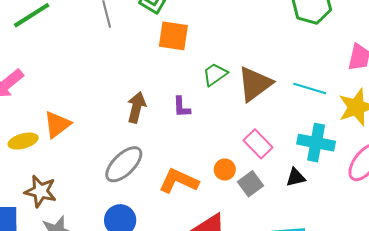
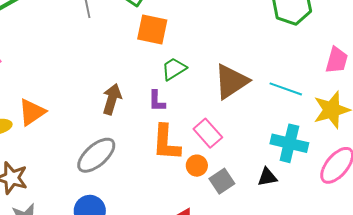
green trapezoid: (215, 74) -> (174, 69), moved
pink rectangle: (258, 144) -> (208, 133), moved
orange L-shape: (179, 181) -> (166, 143), moved, turned -114

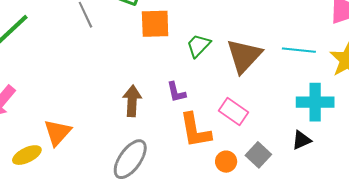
green trapezoid: (174, 69) -> (199, 46), moved
orange circle: (197, 166) -> (226, 162), moved

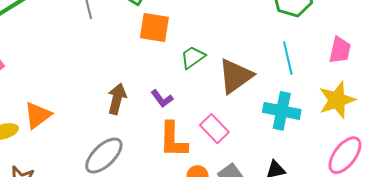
cyan line: (299, 50) -> (288, 58), moved, turned 60
purple L-shape: (176, 92) -> (162, 99), turned -35
cyan cross: (315, 102) -> (282, 111), moved

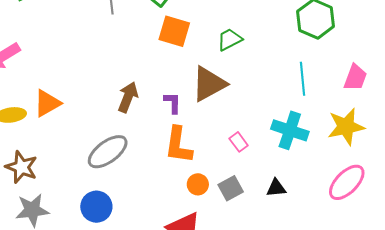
green trapezoid: (193, 57) -> (230, 39), moved
brown triangle: (235, 76) -> (209, 84), moved
purple L-shape: (162, 99) -> (173, 103), turned -150
pink rectangle: (214, 129) -> (239, 142), moved, size x0.7

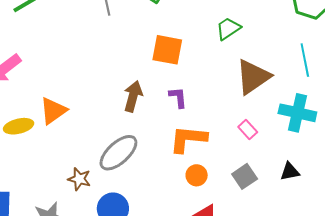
orange square: (174, 31) -> (167, 50), moved
brown triangle: (209, 84) -> (253, 77), moved
orange L-shape: (178, 145) -> (188, 139), turned 93
brown star: (21, 167) -> (79, 179), moved, size x0.7
orange circle: (198, 184) -> (197, 175), moved

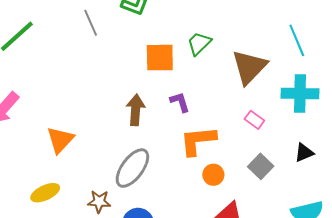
green trapezoid: (228, 29) -> (199, 43), moved
yellow ellipse: (19, 126) -> (45, 193), moved

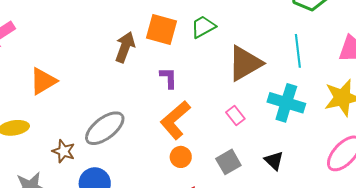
brown arrow: (136, 110) -> (125, 47), moved
orange L-shape: (198, 141) -> (175, 120), turned -51
black triangle: (304, 153) -> (274, 161), turned 50

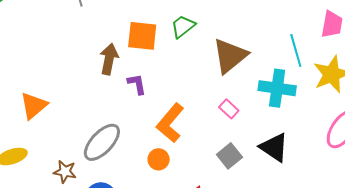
cyan line: (298, 51) -> (296, 51), moved
purple L-shape: (169, 78) -> (137, 84), moved
orange circle: (181, 157) -> (159, 159), moved
black triangle: (274, 161) -> (274, 147), size x1.5

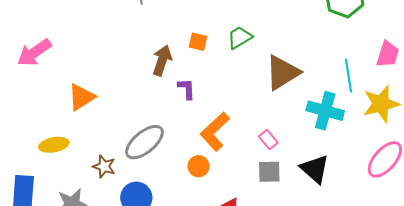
orange square: (142, 36) -> (198, 42), size x0.6
pink rectangle: (229, 109) -> (268, 140), moved
gray square: (229, 156) -> (269, 172), turned 30

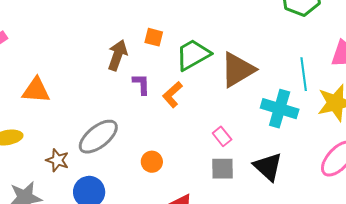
green trapezoid: (240, 37) -> (193, 55), moved, size x1.4
orange triangle: (81, 97) -> (36, 90), turned 36
orange L-shape: (215, 132) -> (172, 95), moved, size x0.7

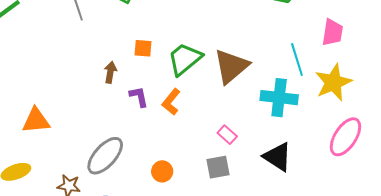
brown arrow: (117, 55) -> (110, 72), size x0.7
gray square: (222, 169) -> (218, 167), moved

